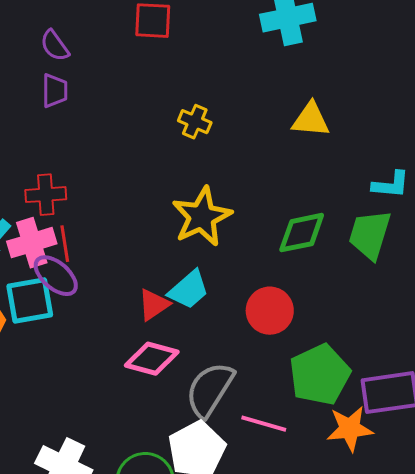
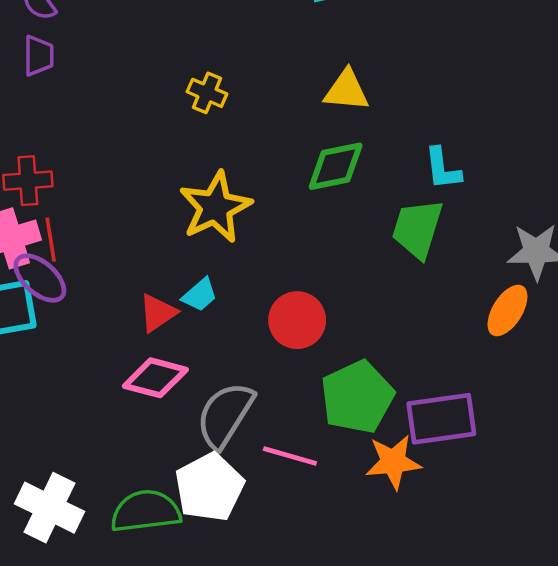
cyan L-shape: (391, 185) -> (443, 169), turned 78
green diamond: (302, 233) -> (336, 166), moved
cyan trapezoid: (189, 290) -> (200, 295), size x0.7

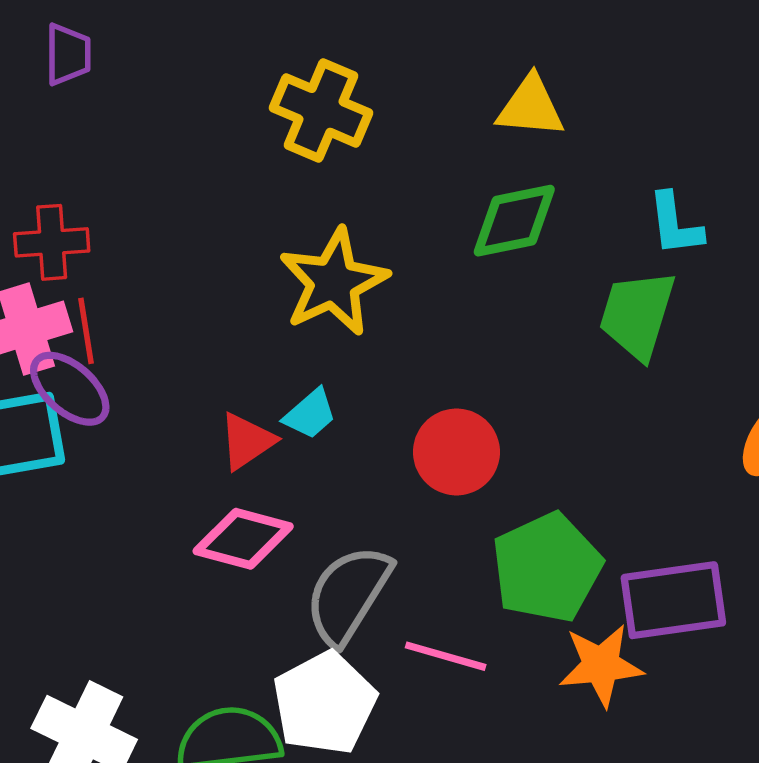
yellow cross: (207, 93) -> (321, 110), size x1.6

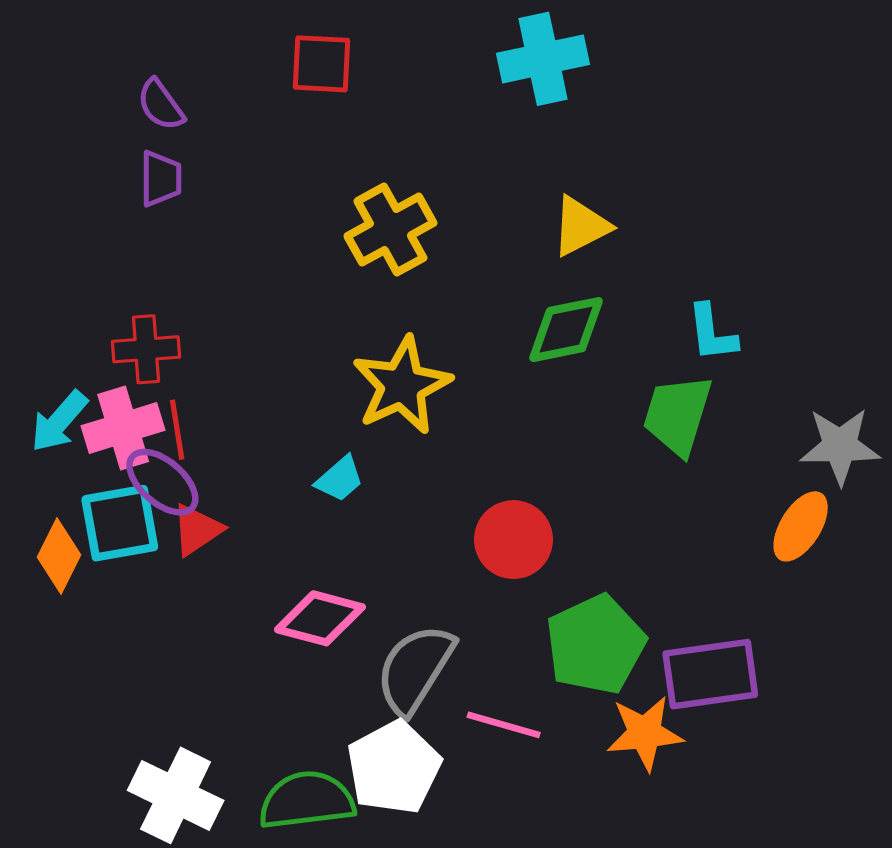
yellow triangle: (531, 107) -> (581, 226), turned -32
yellow cross: (321, 110) -> (390, 230), turned 38
cyan trapezoid: (310, 414) -> (340, 479), moved
red triangle: (247, 441) -> (197, 530), moved

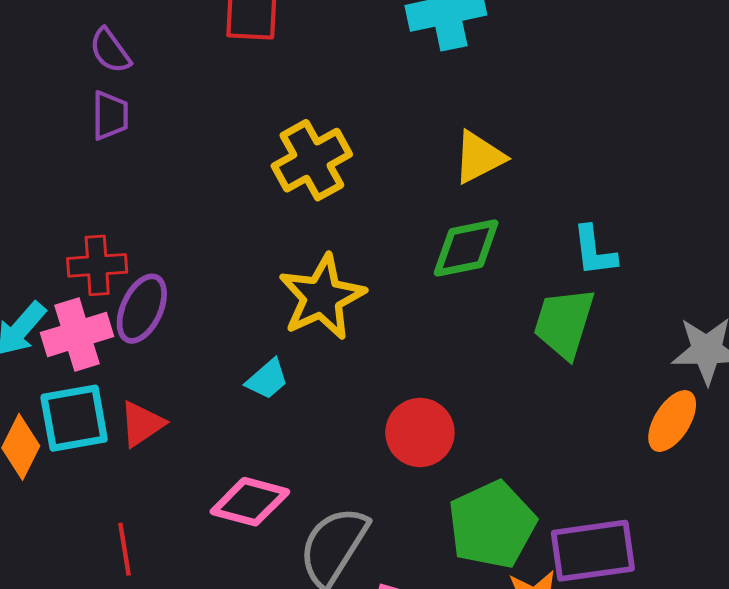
red line: (177, 430) -> (125, 549), moved
purple ellipse: (162, 482) -> (142, 309), moved, turned 74

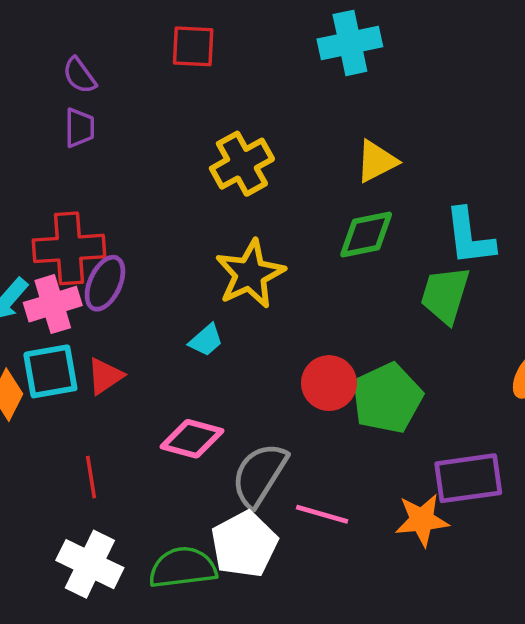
cyan L-shape: (594, 251) -> (469, 237), size x1.4
red cross: (97, 265) -> (69, 248), size x1.5
green pentagon: (492, 525) -> (387, 398), moved

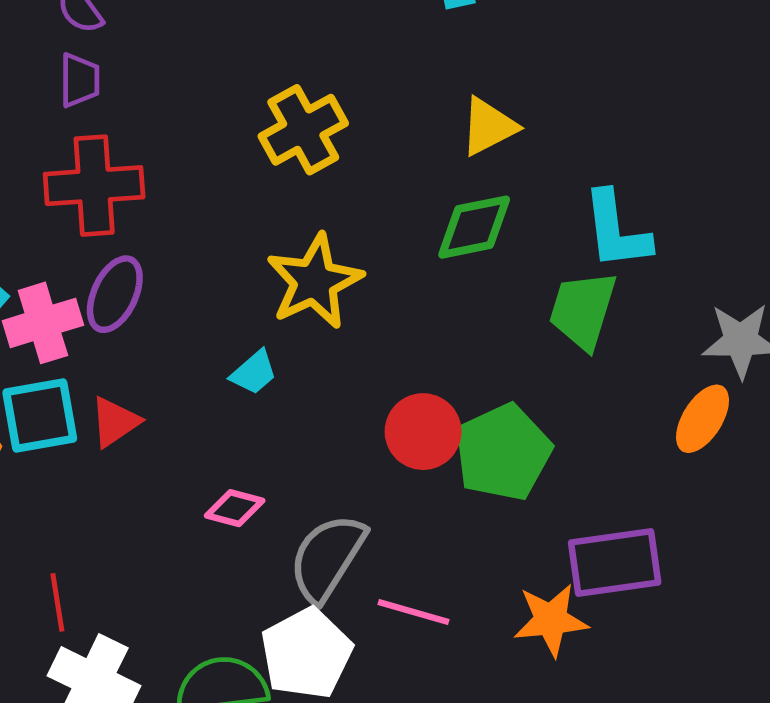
red cross: (69, 248) -> (94, 186), moved
pink diamond: (192, 439) -> (235, 508), size x0.7
red line: (91, 477) -> (57, 602), moved

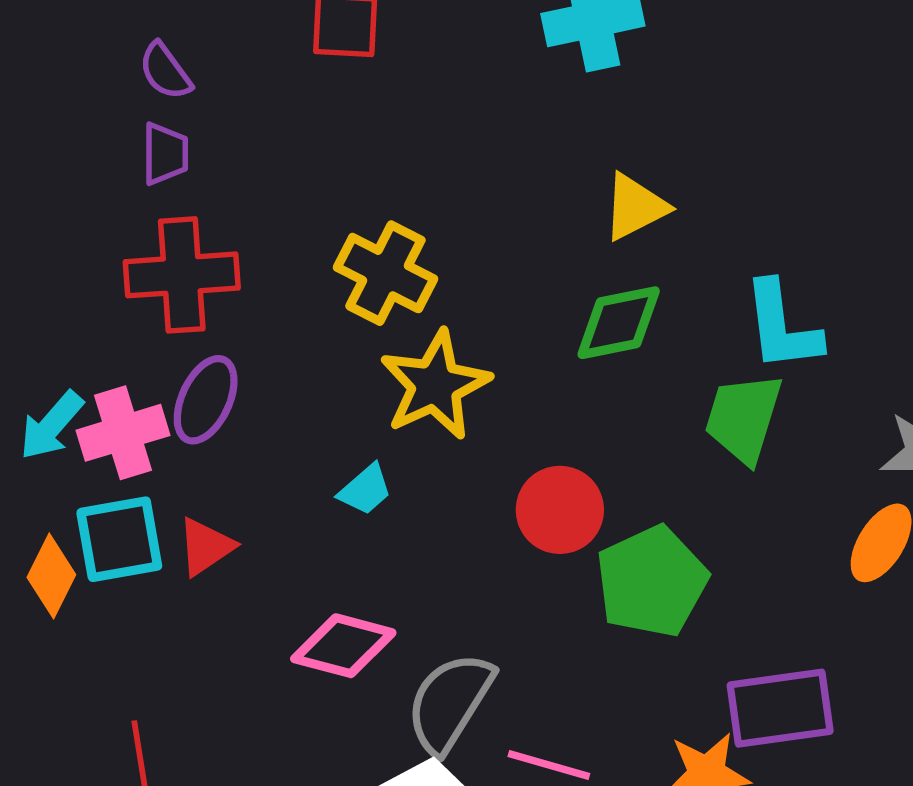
yellow cross: (303, 130) -> (385, 273), moved, turned -34
red circle: (423, 432) -> (560, 510), moved
pink diamond: (235, 508) -> (343, 646), size x1.5

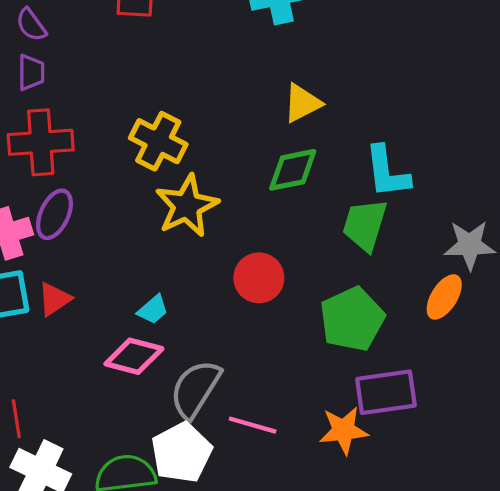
cyan trapezoid: (365, 490) -> (153, 310), moved
green pentagon: (652, 581) -> (352, 319), moved

